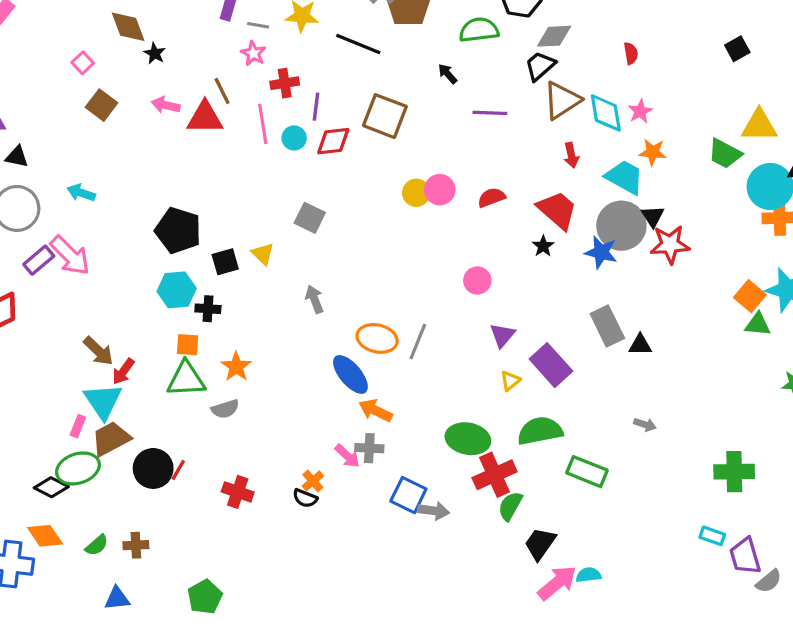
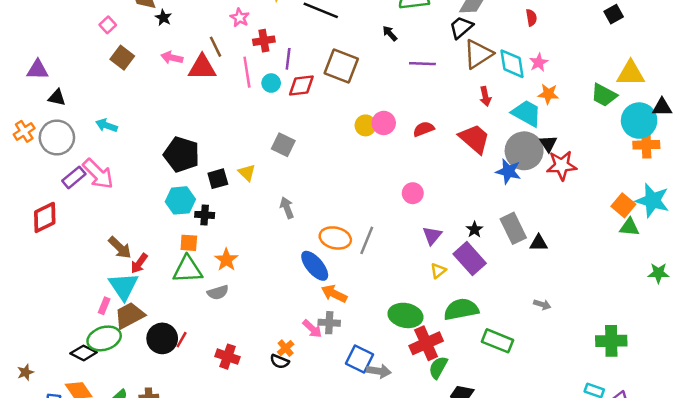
black star: (543, 246) -> (474, 229), moved

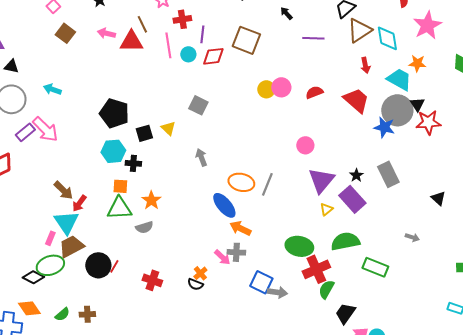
pink star: (539, 62) -> (427, 25), moved, size x1.8
purple triangle: (432, 236) -> (321, 180), size x1.6
black triangle: (539, 243) -> (438, 198), moved, turned 42

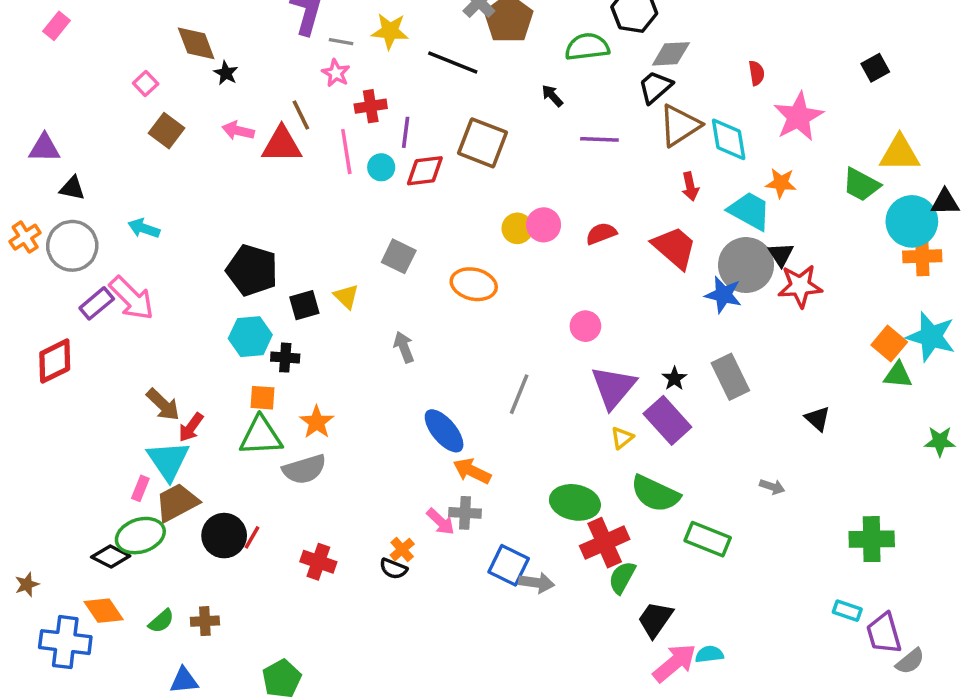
orange ellipse: (241, 182) -> (474, 284), moved
gray semicircle: (144, 227) -> (304, 469), size x1.4
green semicircle: (345, 241) -> (655, 494), turned -144

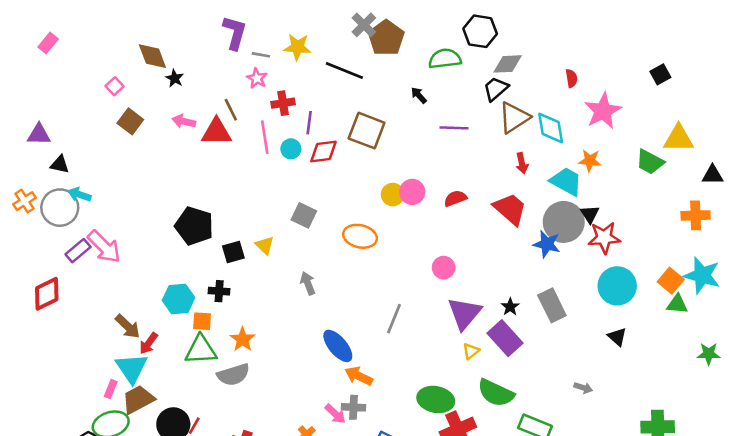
cyan circle: (912, 221) -> (617, 286), moved
cyan arrow: (144, 228) -> (79, 195), moved
cyan hexagon: (250, 337) -> (179, 299), moved

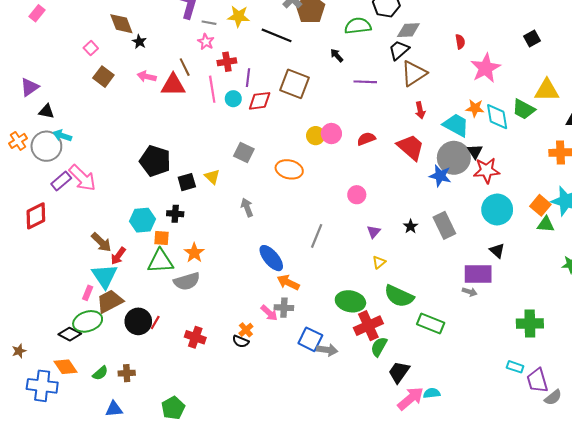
cyan diamond: (551, 128) -> (497, 117), moved
purple triangle: (39, 134) -> (30, 87), turned -36
purple triangle: (464, 313) -> (374, 232), size x0.5
purple rectangle: (505, 338) -> (478, 274), moved, turned -48

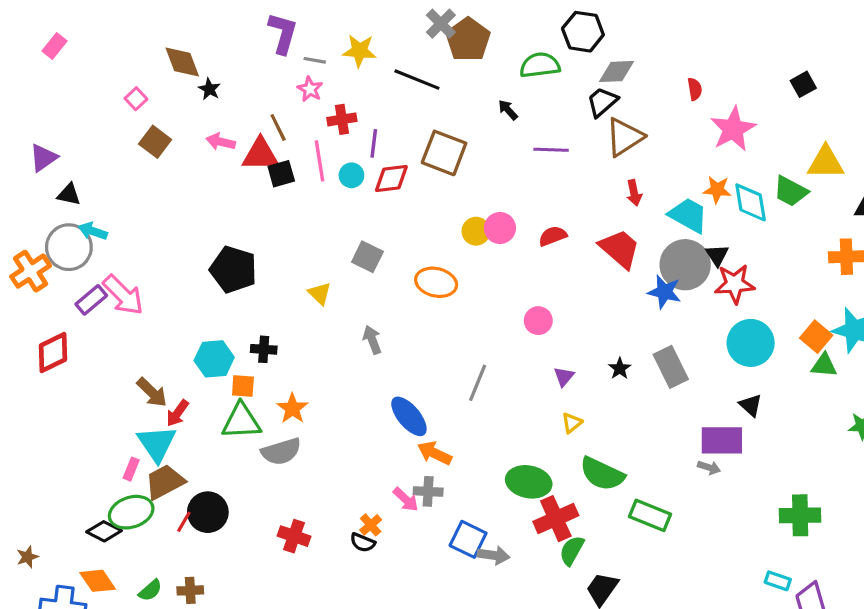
orange cross: (18, 141) -> (31, 271), moved, size x1.4
black square: (187, 182) -> (281, 174), moved
red line: (155, 322) -> (184, 522), moved

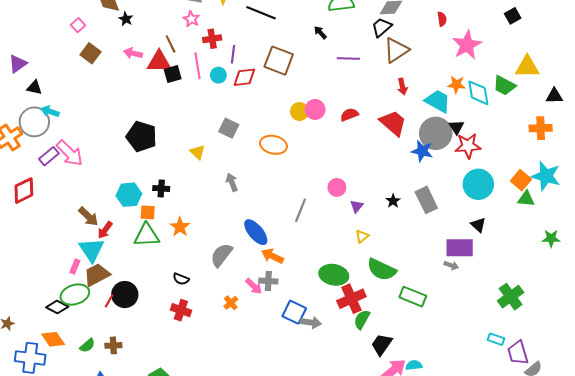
pink circle: (538, 321) -> (337, 187), moved
gray semicircle: (281, 452) -> (221, 255), moved, turned 145
green cross: (800, 515) -> (511, 297), turned -35
black semicircle: (363, 543) -> (181, 279), moved

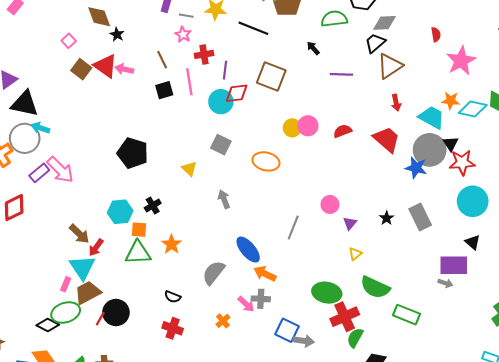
red triangle: (159, 62) -> (105, 66), moved, turned 35
cyan circle: (218, 75) -> (221, 102), moved, size x1.5
black triangle: (34, 88) -> (25, 104), size x1.8
cyan diamond: (478, 93) -> (473, 109), turned -68
black cross: (161, 188) -> (153, 205), turned -35

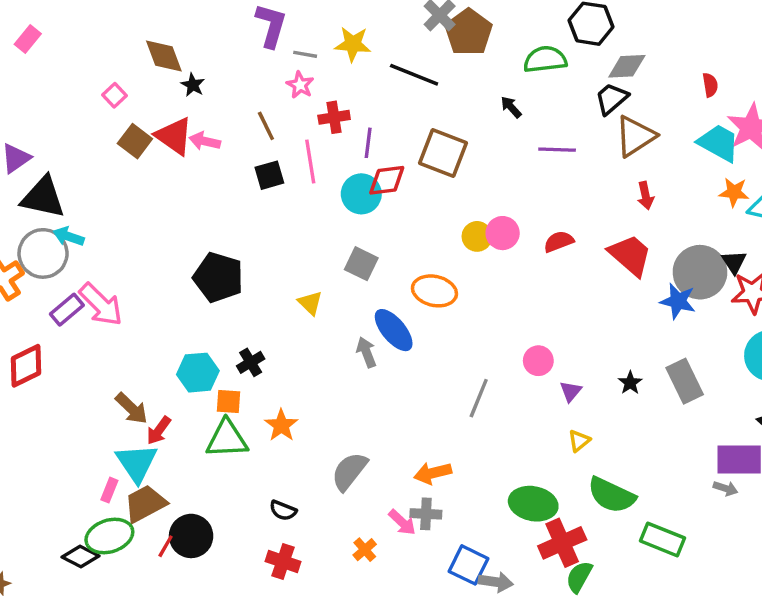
cyan trapezoid: (432, 117) -> (719, 143), moved
blue ellipse: (248, 250) -> (394, 330), moved
orange arrow: (265, 274) -> (433, 473), turned -40

